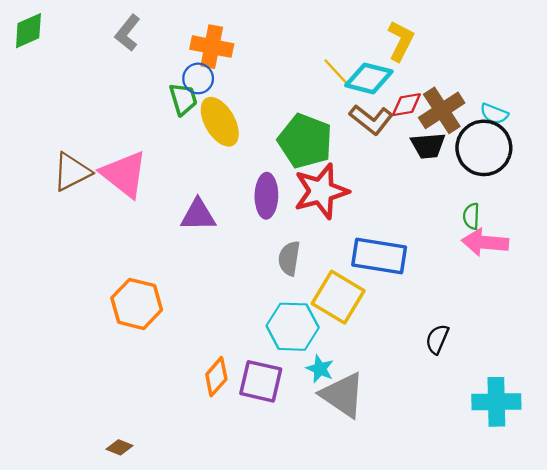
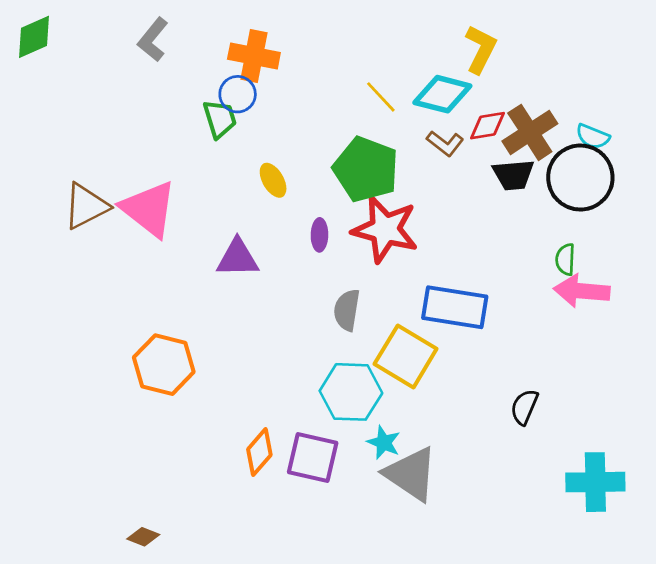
yellow line: (336, 72) -> (381, 97), moved
brown L-shape: (371, 119) -> (445, 143), size x0.7
yellow ellipse: (220, 122) -> (273, 180), moved, size x0.6
red star: (321, 191) -> (385, 229), turned 30
purple ellipse: (266, 196) -> (319, 235), size x0.6

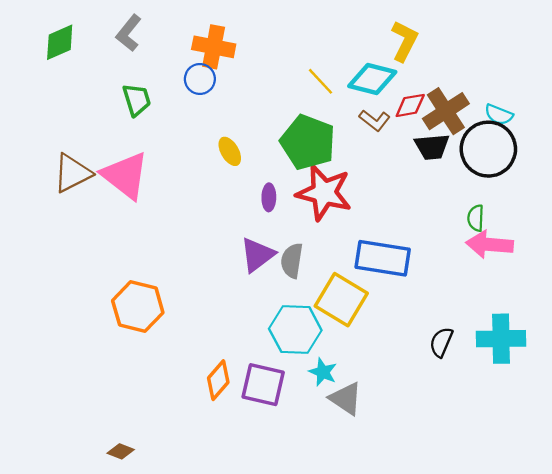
green diamond: (34, 37) -> (60, 42), moved
green trapezoid: (220, 119) -> (137, 100), moved
purple triangle: (238, 258) -> (257, 255), moved, turned -36
gray triangle: (411, 474) -> (346, 398), size x0.7
cyan cross: (595, 482) -> (501, 339), moved

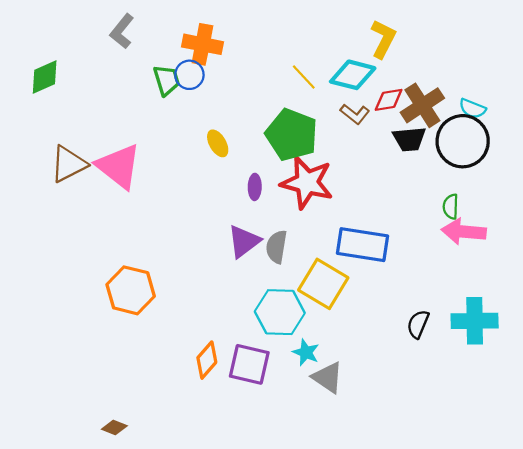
green diamond: (60, 42) -> (45, 77), moved
green trapezoid: (137, 100) -> (167, 80), moved

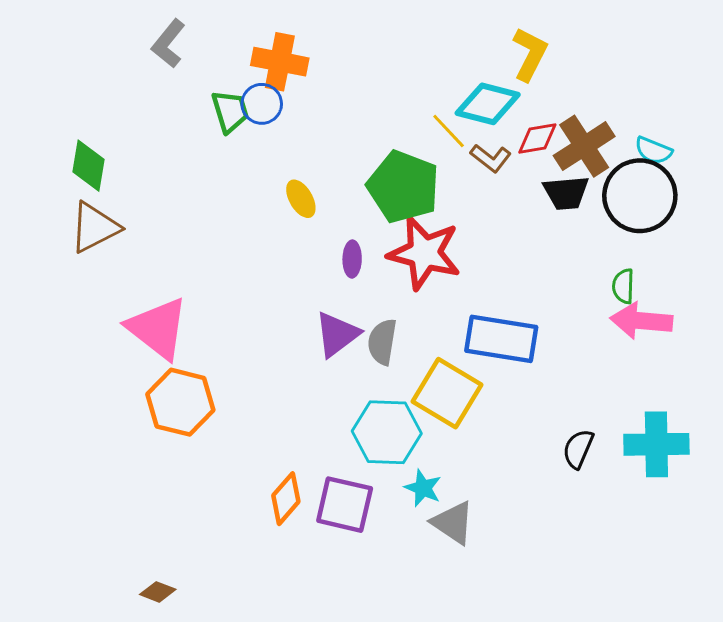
green diamond: (45, 77) -> (88, 166), moved, turned -57
yellow line: (304, 77) -> (449, 131), moved
pink triangle: (119, 166) -> (158, 328), moved

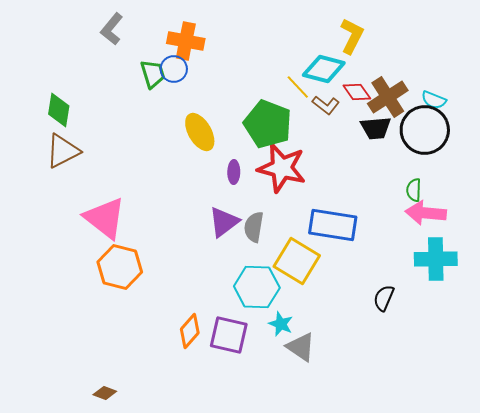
red diamond: (537, 139) -> (357, 92), turned 64
yellow ellipse: (301, 199) -> (200, 132), size x1.5
cyan cross: (656, 444) -> (436, 259), moved

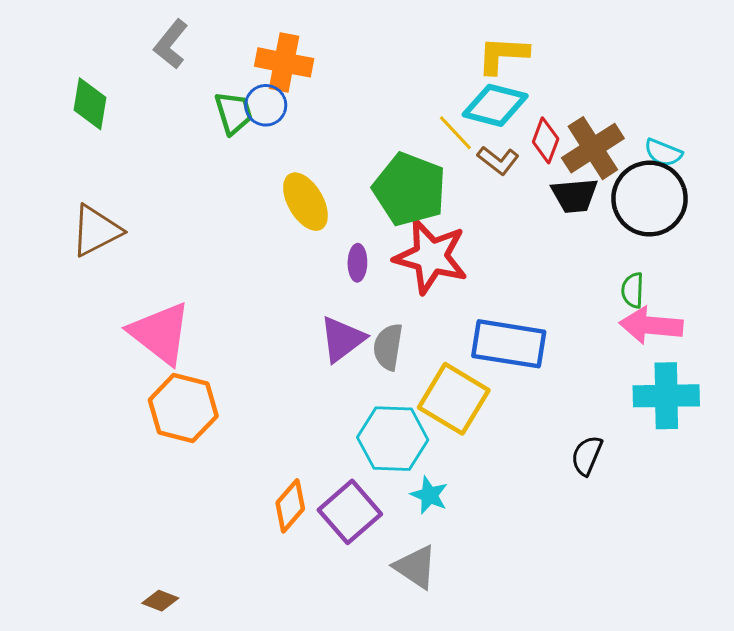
yellow L-shape: (352, 36) -> (503, 55), moved, turned -114
red diamond: (357, 92) -> (546, 140), turned 56
green diamond: (59, 110) -> (90, 104), moved
purple square: (229, 335) -> (350, 512), turned 36
gray triangle: (301, 347) -> (416, 567), moved

